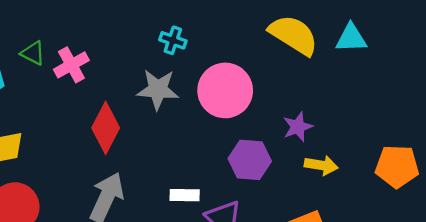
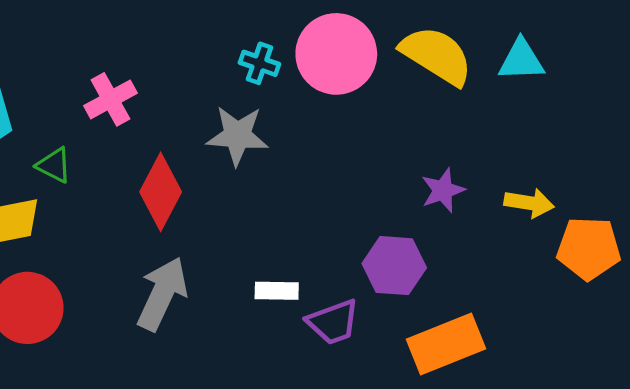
green triangle: (33, 53) -> (54, 165), moved
pink circle: (225, 90) -> (336, 54), moved
purple hexagon: (250, 160) -> (394, 266), moved
yellow arrow: (321, 165) -> (529, 203), moved

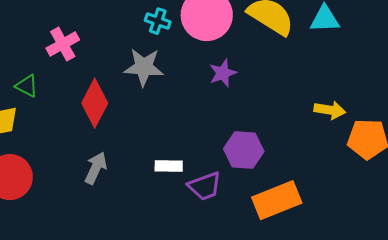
purple star: (443, 190) -> (223, 73), moved
gray arrow: (162, 294) -> (96, 168), size x0.7

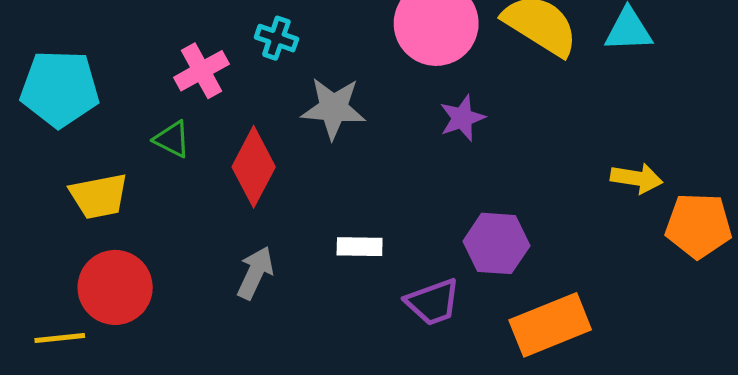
cyan cross: (158, 21) -> (276, 38), moved
green triangle: (27, 86) -> (172, 139), moved
white rectangle: (169, 166) -> (360, 247), moved

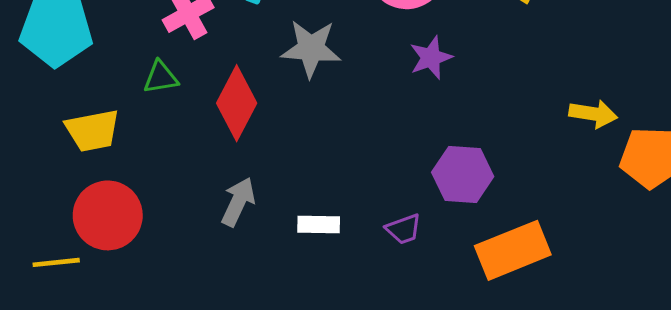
green triangle: (172, 139) -> (161, 77), turned -36
white rectangle: (360, 247) -> (319, 225), moved
purple trapezoid: (433, 302) -> (404, 229), size x0.7

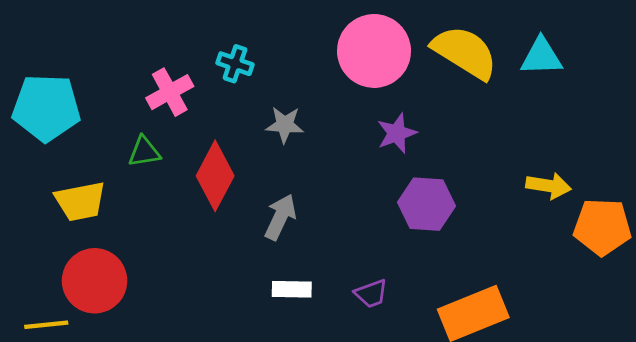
gray star: (311, 49) -> (285, 125), size x0.7
purple hexagon: (463, 174) -> (426, 204), moved
gray arrow: (238, 202) -> (280, 217), moved

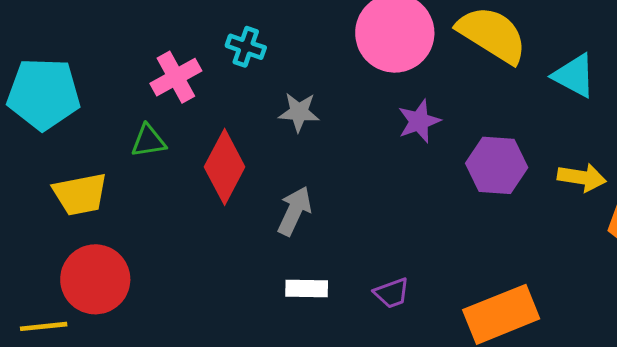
cyan triangle: (541, 57) -> (574, 76), moved, turned 30
purple hexagon: (426, 204) -> (497, 165), moved

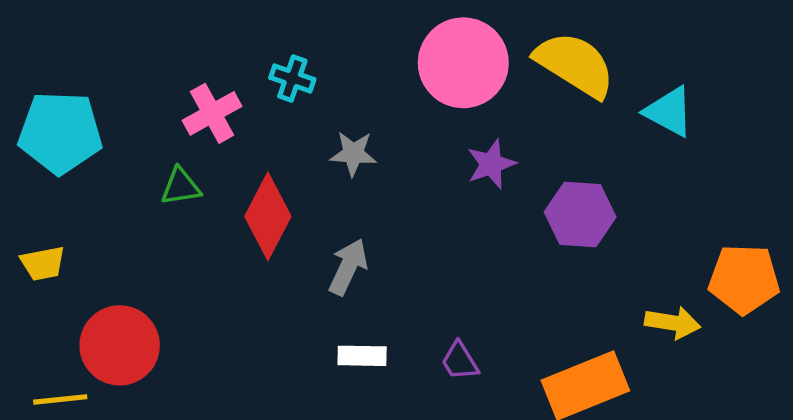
yellow arrow: (582, 177) -> (673, 323), moved
yellow trapezoid: (80, 194) -> (43, 263), moved, size x0.7
purple trapezoid: (392, 293) -> (460, 361), turned 78

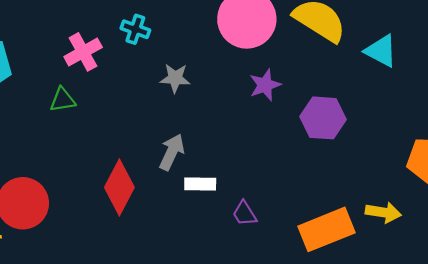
red diamond: (268, 216) -> (119, 187), moved
yellow arrow: (673, 323) -> (383, 212), moved
white rectangle: (362, 356) -> (200, 184), moved

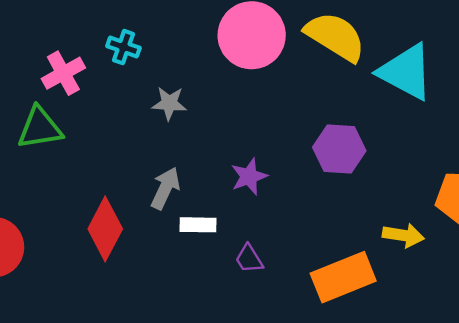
cyan triangle: (381, 51) -> (406, 72), size x1.5
purple star: (265, 85) -> (249, 176), moved
green triangle: (63, 100) -> (40, 128), size x1.5
yellow arrow: (383, 212) -> (403, 235), moved

